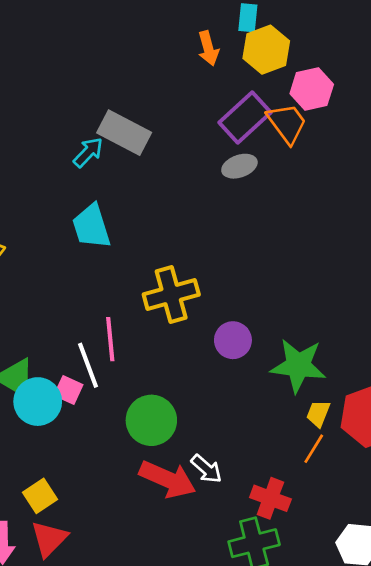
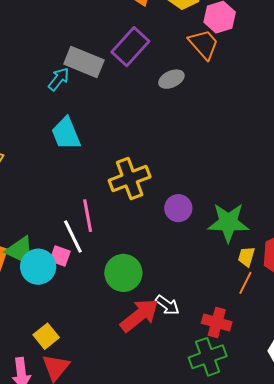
purple rectangle: (245, 118) -> (130, 47), moved
red arrow: (168, 479) -> (139, 315), turned -57

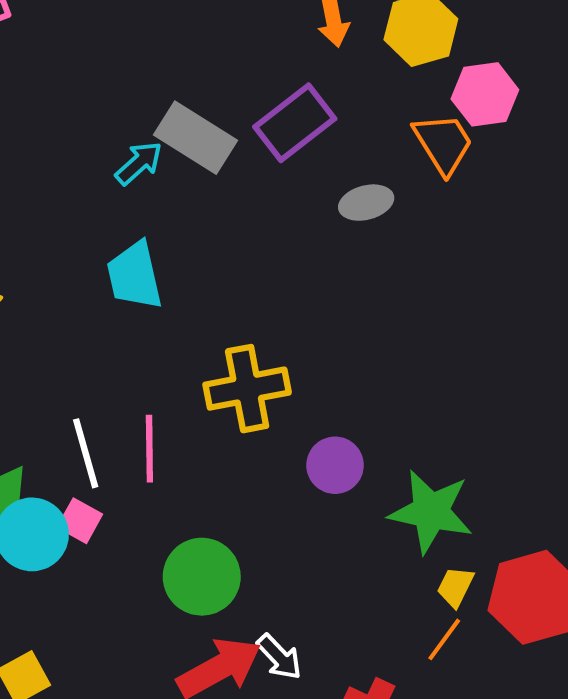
white line: (73, 236) -> (86, 453), moved

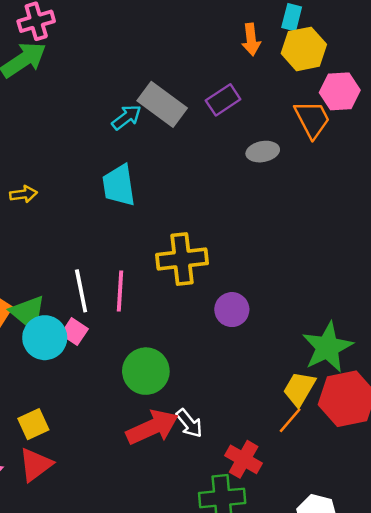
purple rectangle: (295, 123) -> (223, 100), size x0.7
green star: (431, 512) -> (327, 347), moved, turned 30
yellow trapezoid: (455, 587) -> (299, 389), size x1.4

